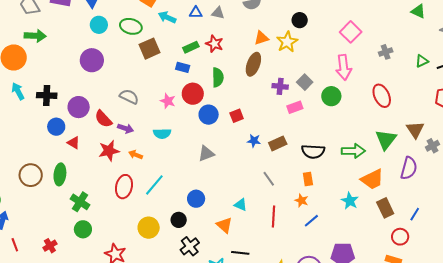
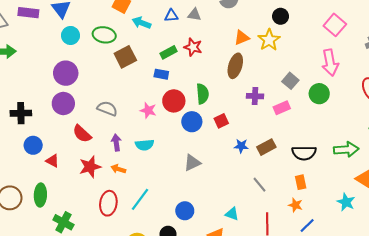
green semicircle: (218, 77) -> (203, 94), moved
purple cross: (280, 86) -> (255, 96), moved
purple circle: (79, 107) -> (63, 104), moved
purple arrow: (125, 128) -> (116, 143), moved, turned -112

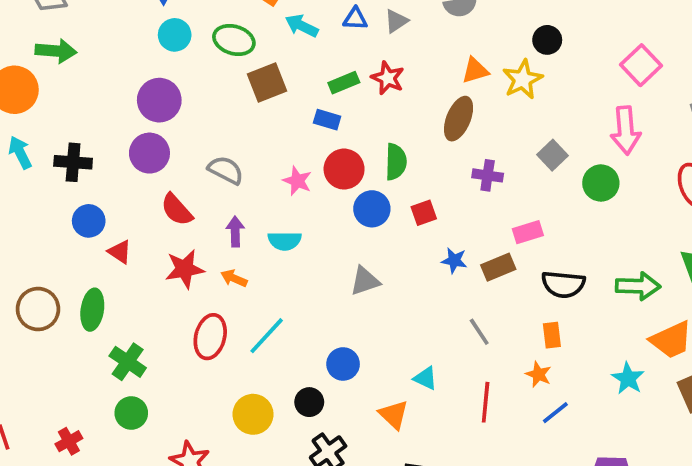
gray triangle: (194, 15) -> (396, 21), turned -48
pink rectangle: (282, 108) -> (528, 232), moved

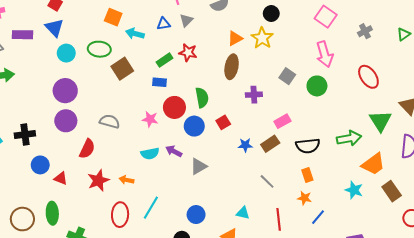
red semicircle: (177, 210) -> (87, 149), turned -102
purple arrow: (235, 232) -> (174, 151), moved, turned -49

